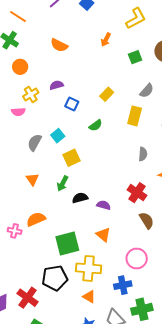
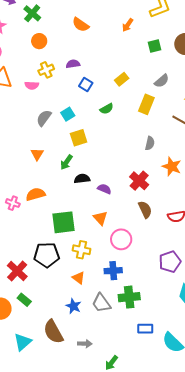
pink circle: (137, 259) -> (121, 239), moved
yellow cross: (89, 268) -> (81, 250), size x0.7

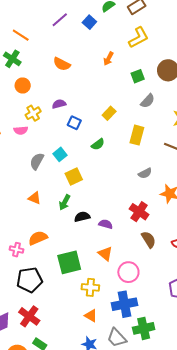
gray semicircle: (162, 81) -> (148, 101), moved
gray semicircle: (150, 143) -> (145, 173), turned 56
orange triangle: (37, 154) -> (35, 198), turned -32
black pentagon: (47, 255) -> (29, 280), moved
blue cross: (113, 271) -> (124, 304), size x1.4

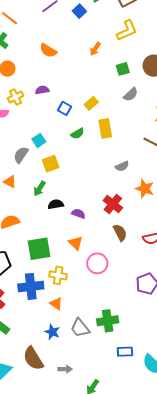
blue square: (74, 123) -> (65, 108), moved
yellow rectangle: (137, 135) -> (105, 128), moved, turned -30
gray semicircle: (37, 161) -> (21, 155), moved
blue cross: (124, 304) -> (31, 286), moved

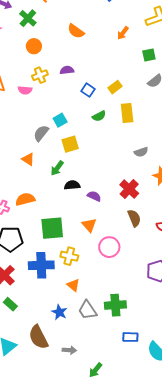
orange triangle: (56, 304) -> (73, 285), moved

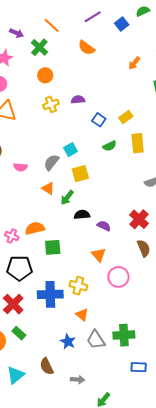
orange semicircle: (76, 31) -> (86, 48), moved
pink semicircle: (25, 90) -> (20, 167), moved
orange triangle: (28, 159) -> (48, 188), moved
green square: (52, 228) -> (53, 247), moved, size x0.7
brown semicircle: (38, 337) -> (47, 366), size x0.7

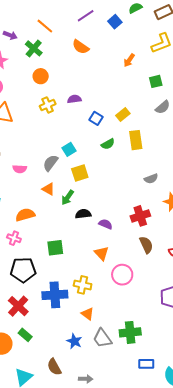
red cross: (139, 219) -> (140, 216), turned 30
orange semicircle: (35, 228) -> (25, 215), moved

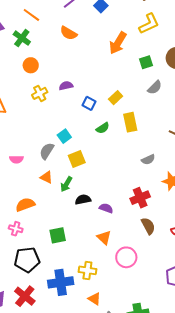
orange arrow: (129, 60) -> (118, 43), size x1.6

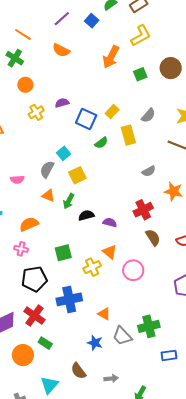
gray semicircle: (155, 87) -> (148, 115), moved
blue square: (89, 103) -> (86, 119), size x1.5
yellow cross: (87, 270) -> (92, 267), moved, turned -30

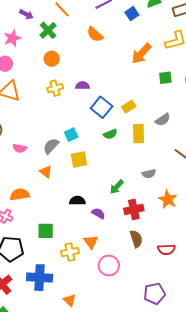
green arrow: (69, 201) -> (117, 187), moved

